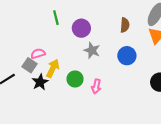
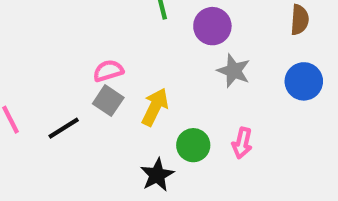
pink semicircle: (38, 54) -> (108, 71), moved
green circle: (75, 79) -> (193, 145), moved
black star: (40, 82) -> (157, 175), moved

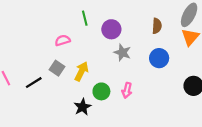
pink semicircle: (108, 71) -> (63, 40), moved

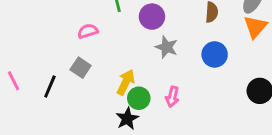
yellow arrow: (81, 71) -> (126, 82), moved
black line: (34, 83) -> (50, 87), turned -35
black star: (83, 107) -> (127, 119), moved

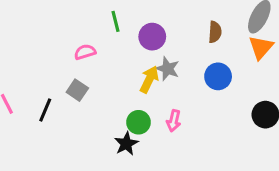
yellow arrow: (126, 82) -> (149, 79), moved

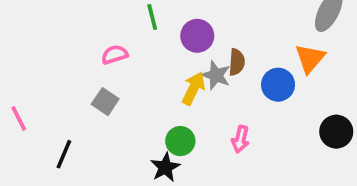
brown semicircle: (215, 32) -> (237, 62), moved
orange triangle: (261, 47) -> (310, 58), moved
black line: (45, 110) -> (64, 154), moved
pink arrow: (174, 121) -> (240, 139), moved

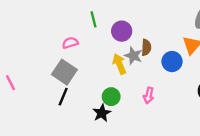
yellow arrow: (193, 88) -> (119, 64), turned -48
gray square: (105, 102) -> (64, 72), size x1.5
black line: (64, 154) -> (63, 97), moved

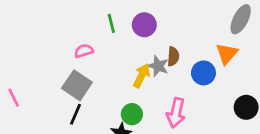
purple circle: (122, 31) -> (144, 25), moved
yellow arrow: (119, 64) -> (142, 76), turned 48
pink arrow: (149, 95) -> (176, 113), size x1.5

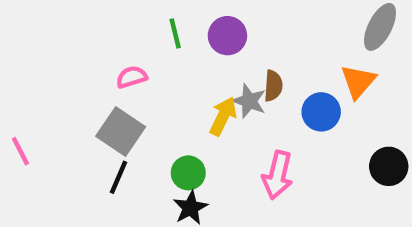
green circle: (132, 114) -> (188, 173), moved

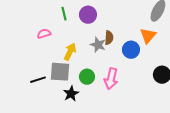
yellow arrow: (223, 116) -> (70, 52), moved
gray square: (121, 131) -> (60, 72), moved, turned -30
green circle: (188, 173) -> (87, 77), moved
black line: (118, 177) -> (38, 80), turned 49

